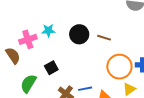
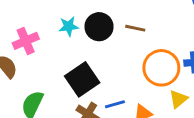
cyan star: (48, 31) -> (69, 26), moved
black square: (51, 68) -> (82, 79), moved, size x1.6

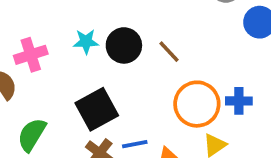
brown line: (135, 28) -> (169, 52), turned 30

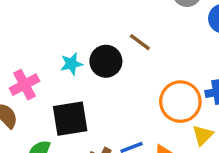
brown line: (169, 52) -> (140, 42), moved
black square: (97, 109) -> (70, 119), moved, turned 30

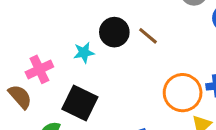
black circle: (106, 61) -> (114, 32), moved
black square: (70, 119) -> (80, 103), turned 32

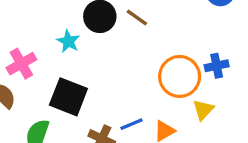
cyan star: (84, 53) -> (68, 41), turned -30

